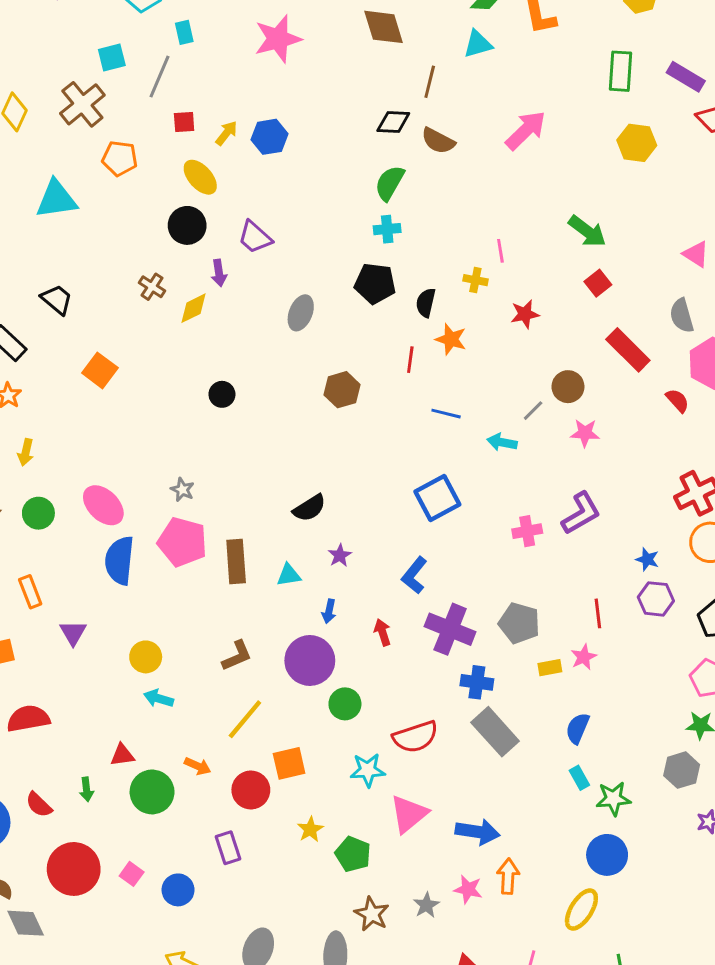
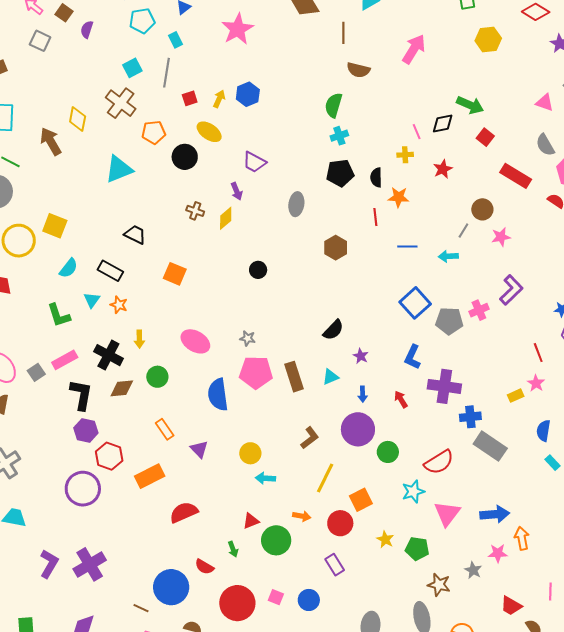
black diamond: (393, 122) -> (443, 124), moved
black circle: (187, 225) -> (185, 157), moved
pink ellipse: (103, 505) -> (195, 341), moved
gray pentagon: (519, 623) -> (449, 321), moved

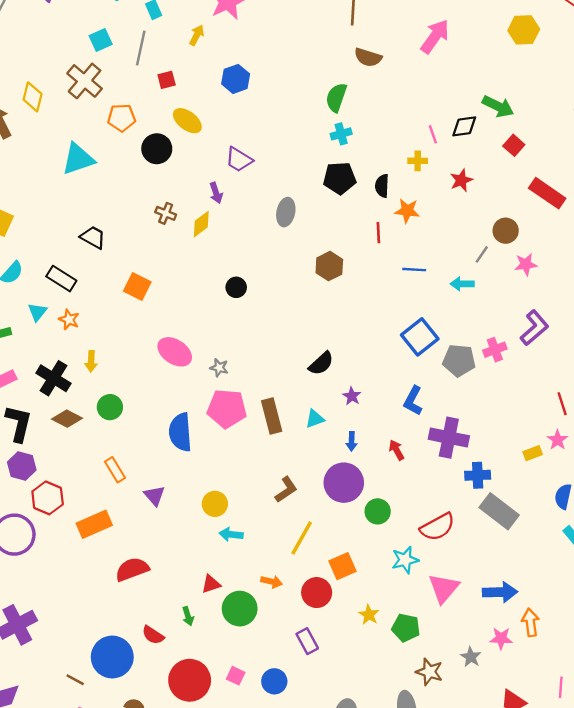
yellow arrow: (219, 99) -> (197, 35), moved
pink ellipse: (195, 341) -> (175, 352), moved
brown diamond: (122, 388) -> (67, 419), turned 30

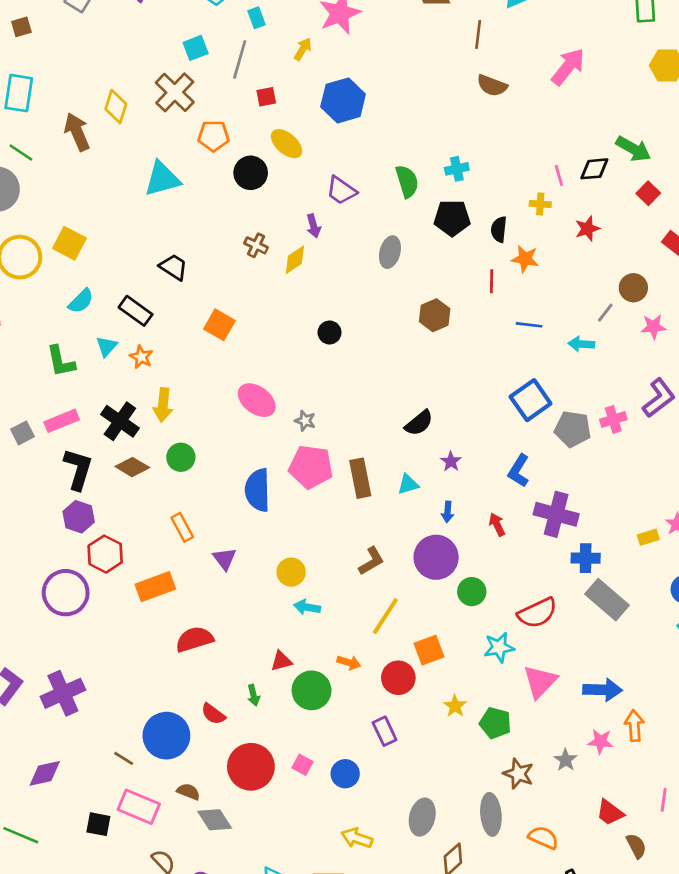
blue hexagon: (236, 79) -> (343, 100), size x1.4
green semicircle: (336, 97) -> (407, 181), moved, turned 140
yellow arrow: (91, 361) -> (163, 405), size x1.4

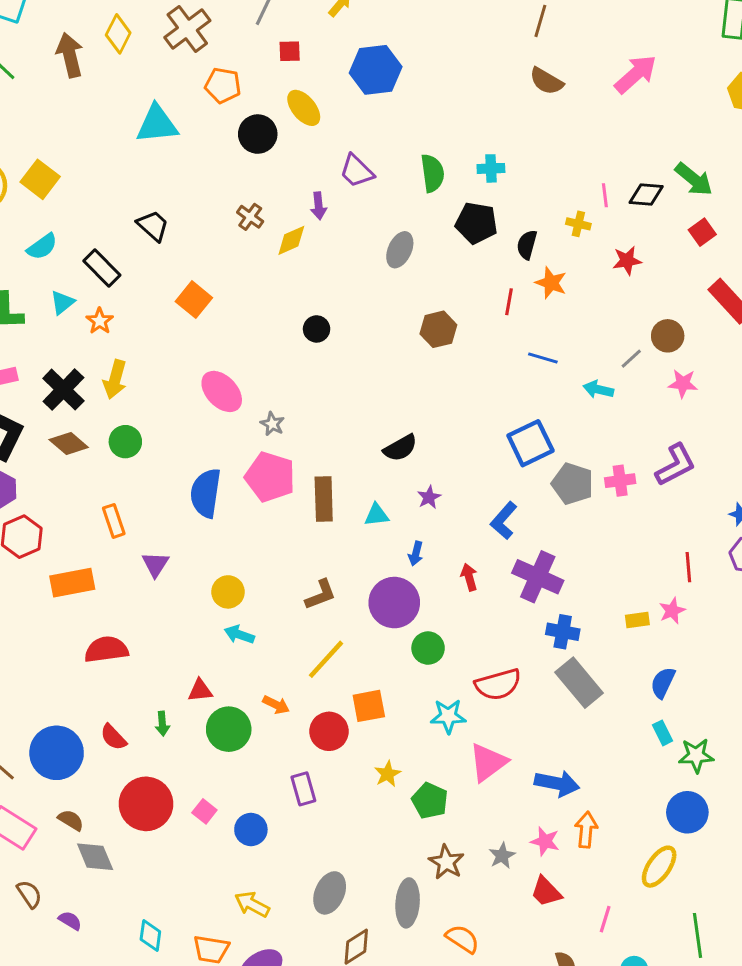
red trapezoid: (610, 813) -> (546, 892), moved

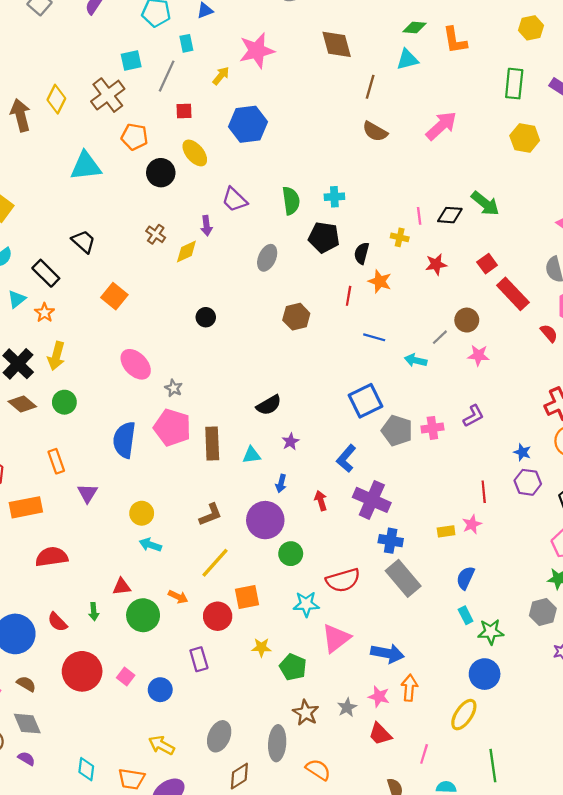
red square: (702, 232) -> (487, 264), moved
purple L-shape: (675, 465) -> (473, 416), size x0.7
yellow star: (388, 774) -> (261, 647), turned 30
gray diamond: (95, 857) -> (27, 724), moved

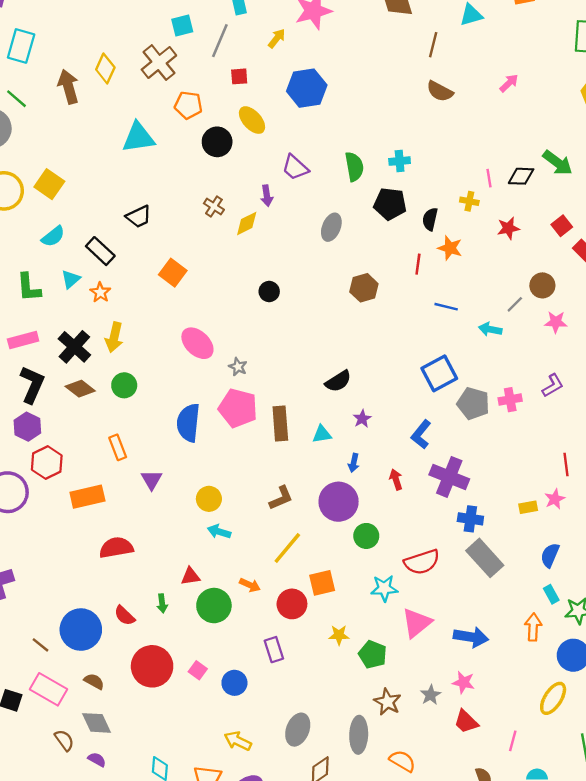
pink arrow: (441, 126) -> (509, 83), size x0.6
black trapezoid: (84, 242) -> (139, 217), turned 115
orange arrow: (409, 688) -> (533, 627), moved

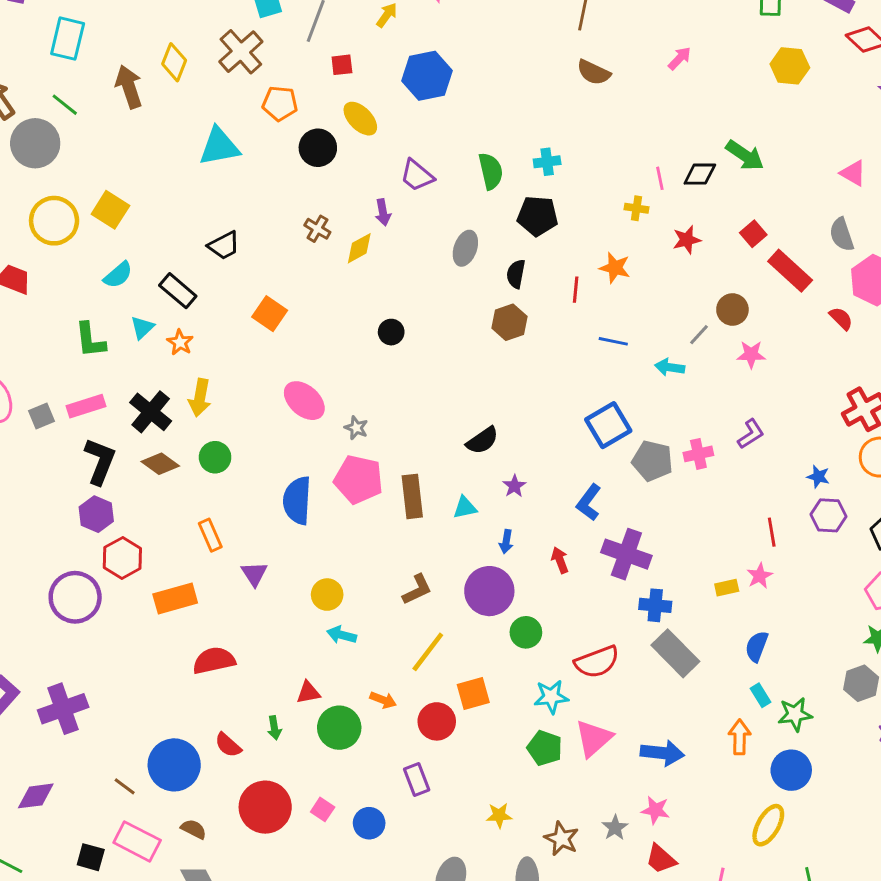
black semicircle: (430, 219) -> (516, 274), moved
yellow star: (339, 635) -> (499, 815), moved
green pentagon: (373, 655) -> (545, 748), moved

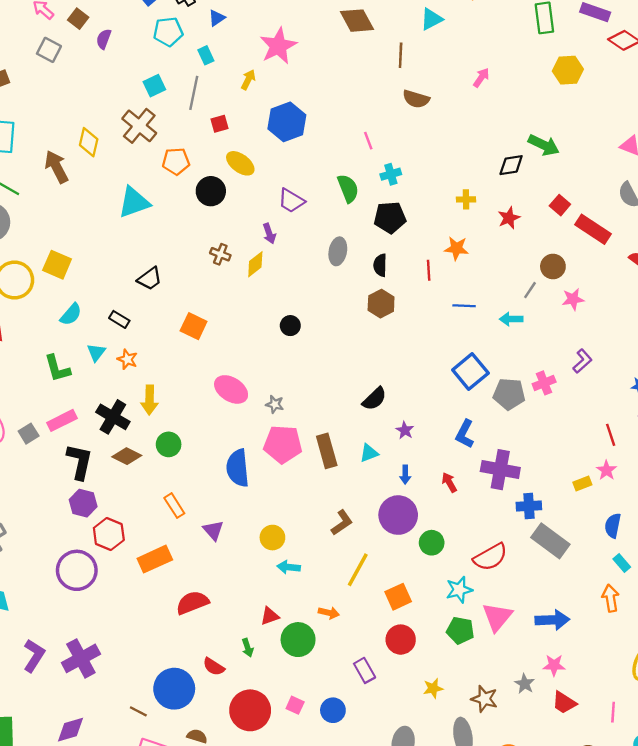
pink line: (660, 178) -> (368, 141), moved
black rectangle: (178, 291) -> (119, 319), size x0.7
red circle: (437, 721) -> (401, 640), moved

